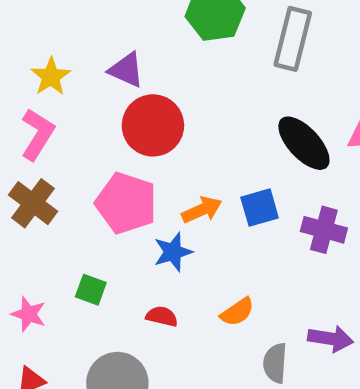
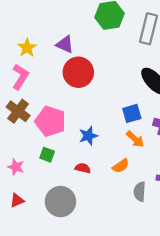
pink pentagon: (126, 203) -> (50, 121), moved
orange arrow: (202, 210) -> (135, 139), moved, turned 66

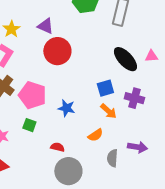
blue star: (88, 136) -> (66, 108), turned 30
red semicircle: (83, 168) -> (57, 147), moved
gray circle: (60, 202) -> (68, 171), moved

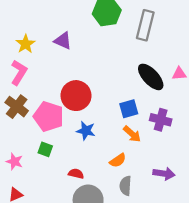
red circle: (57, 51) -> (76, 96), moved
gray semicircle: (112, 158) -> (125, 186), moved

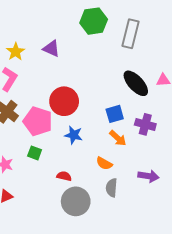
orange semicircle: (118, 160) -> (104, 163), turned 63

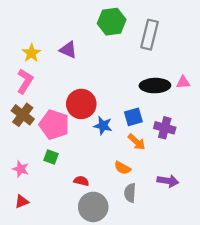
black ellipse: (136, 83) -> (155, 86), turned -48
blue star: (74, 135) -> (103, 126), moved

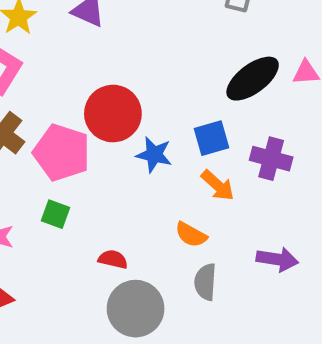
black ellipse: (155, 86) -> (253, 79), turned -36

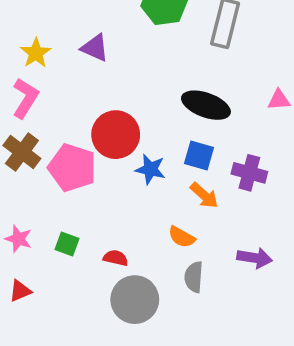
black ellipse: (253, 79) -> (206, 105), moved, turned 57
blue square: (212, 138) -> (199, 155), turned 32
green square: (55, 214) -> (67, 244), moved

